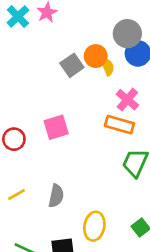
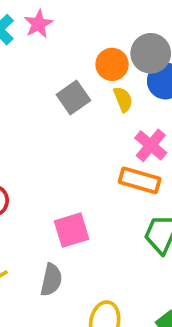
orange circle: (96, 56) -> (112, 64), moved
pink square: (56, 127) -> (72, 230), moved

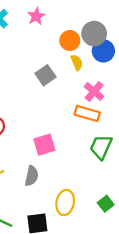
pink star: (38, 24) -> (36, 16), moved
gray square: (73, 98) -> (46, 75), moved

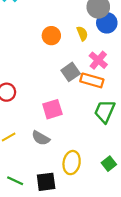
orange circle: (70, 41) -> (51, 36), moved
gray square: (46, 75) -> (71, 72), moved
gray semicircle: (32, 176) -> (41, 138), turned 108

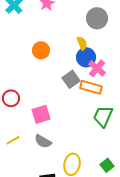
blue circle: (107, 23) -> (86, 57), moved
orange circle: (51, 36) -> (41, 50), moved
pink square: (52, 109) -> (41, 114), moved

